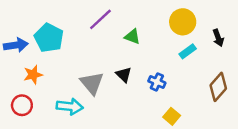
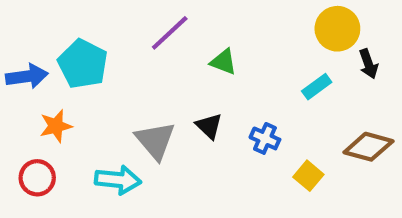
yellow circle: (183, 22) -> (337, 29), moved
brown diamond: (218, 87) -> (368, 147), turned 64
yellow square: (172, 116) -> (308, 176), moved

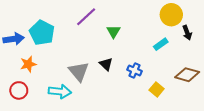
green triangle: (224, 62) -> (113, 32), turned 40

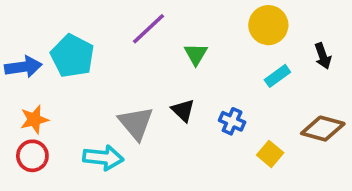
yellow circle: (171, 15) -> (268, 25), moved
orange star: (28, 64) -> (34, 119), moved

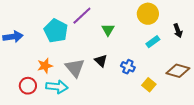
cyan pentagon: (72, 56) -> (56, 31), moved
orange star: (34, 119) -> (45, 66), moved
red circle: (32, 156) -> (28, 86), moved

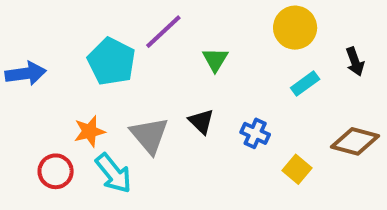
cyan arrow: (57, 87) -> (113, 173), turned 45

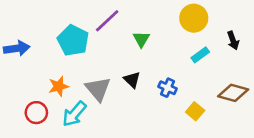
cyan arrow: (113, 173) -> (74, 114), turned 80

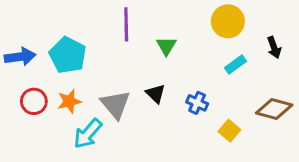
purple line: (107, 21) -> (126, 24), turned -48
cyan pentagon: (73, 40) -> (68, 55), moved
red circle: (36, 113) -> (34, 101), moved

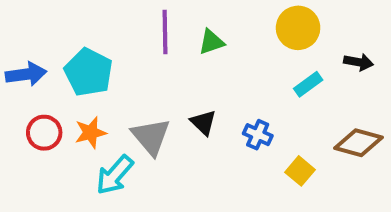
green triangle: (166, 46) -> (211, 42), moved, turned 40
black arrow: (274, 47) -> (358, 62), turned -60

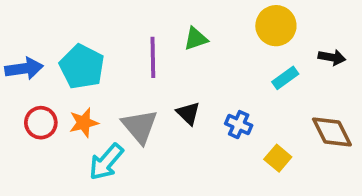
purple line: (165, 32) -> (153, 57), moved
brown diamond: (358, 143) -> (332, 132), turned 48

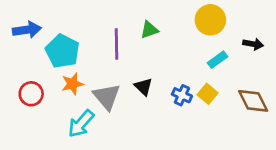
blue arrow: (24, 69) -> (27, 30), moved
orange star: (84, 123) -> (72, 84), moved
yellow square: (278, 158) -> (208, 94), moved

